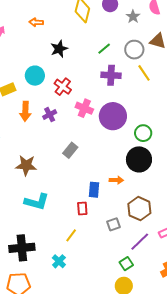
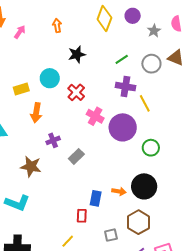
orange arrow: (36, 22) -> (57, 25), turned 72
yellow line: (144, 73) -> (145, 103), moved
purple cross: (50, 115) -> (53, 140), moved
black circle: (139, 159) -> (144, 186), moved
cyan L-shape: (37, 202) -> (17, 203), moved

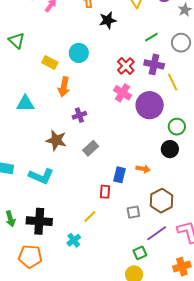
black star: (77, 54) -> (108, 20), moved
yellow rectangle: (21, 89) -> (50, 62), turned 42
red cross: (76, 92) -> (126, 66), moved
gray rectangle: (76, 156) -> (91, 148), moved
black circle: (144, 186) -> (170, 149), moved, size x0.7

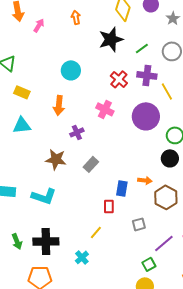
black star: (108, 20) -> (111, 39), moved, size x1.4
yellow rectangle: (50, 62) -> (22, 92), moved
pink cross: (123, 93) -> (105, 109), moved
brown hexagon: (161, 201) -> (166, 197), moved

